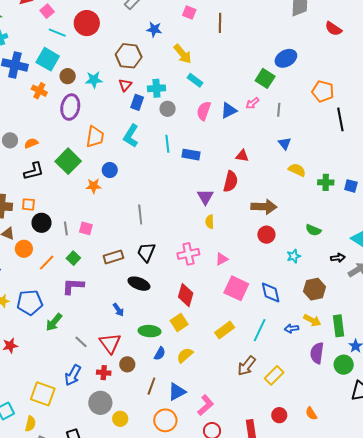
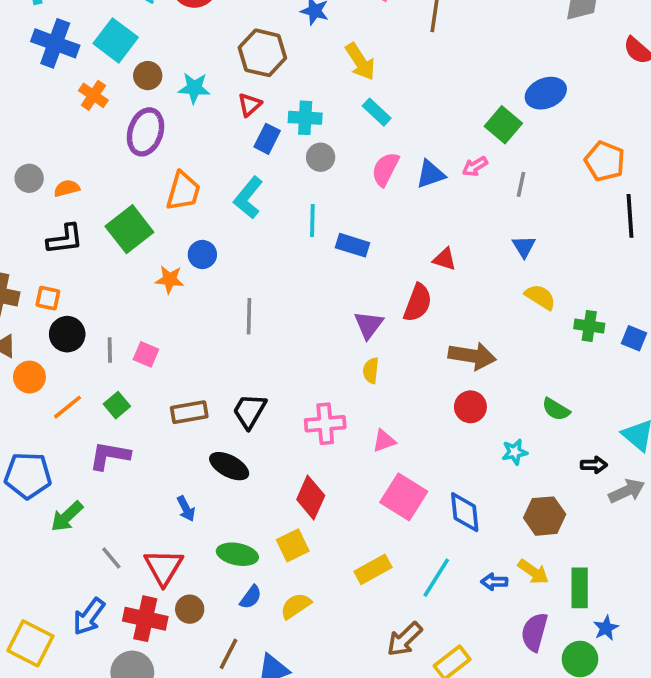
gray line: (140, 214) -> (249, 316), moved
red cross: (104, 373) -> (145, 619), size x1.6

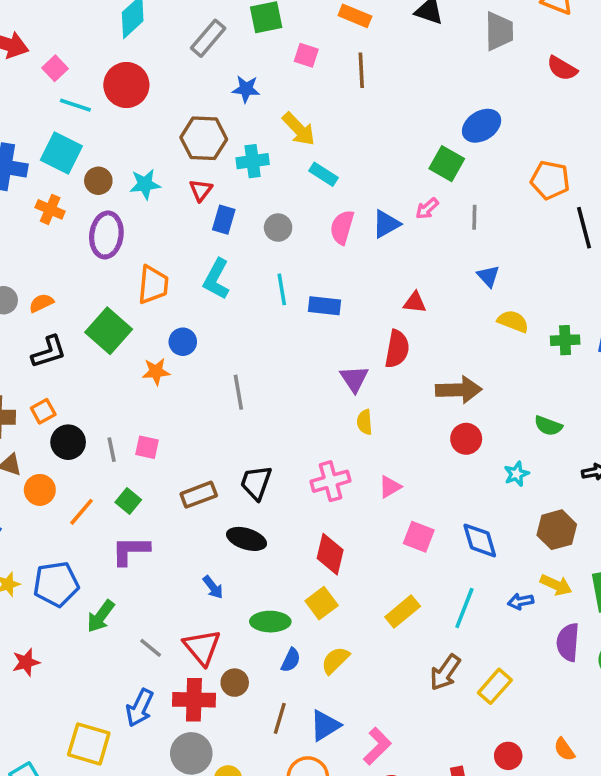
cyan cross: (305, 118) -> (253, 161), moved
orange square: (48, 298) -> (43, 411), turned -30
pink square: (404, 497) -> (419, 537), size x0.7

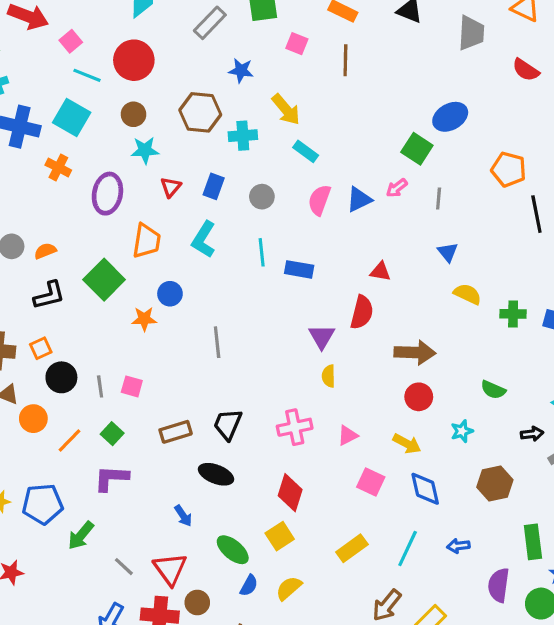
brown circle: (98, 181) -> (134, 114), moved
red triangle: (201, 190) -> (171, 187), moved
yellow arrow: (556, 585) -> (407, 444), moved
green ellipse: (270, 622) -> (233, 550), turned 36

